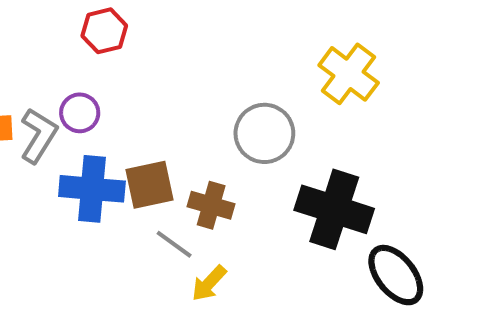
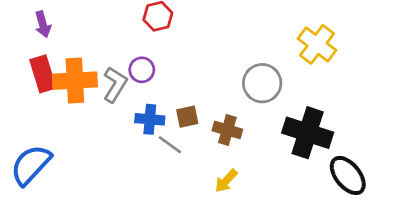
brown square: (149, 185) -> (187, 117), size x0.7
blue cross: (92, 189) -> (150, 119), size x0.7
gray line: (174, 244) -> (170, 145), moved

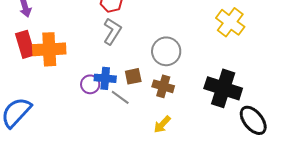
purple circle: (142, 70) -> (90, 84), moved
gray circle: (262, 83) -> (166, 51), moved
gray L-shape: (115, 85) -> (112, 31), moved

